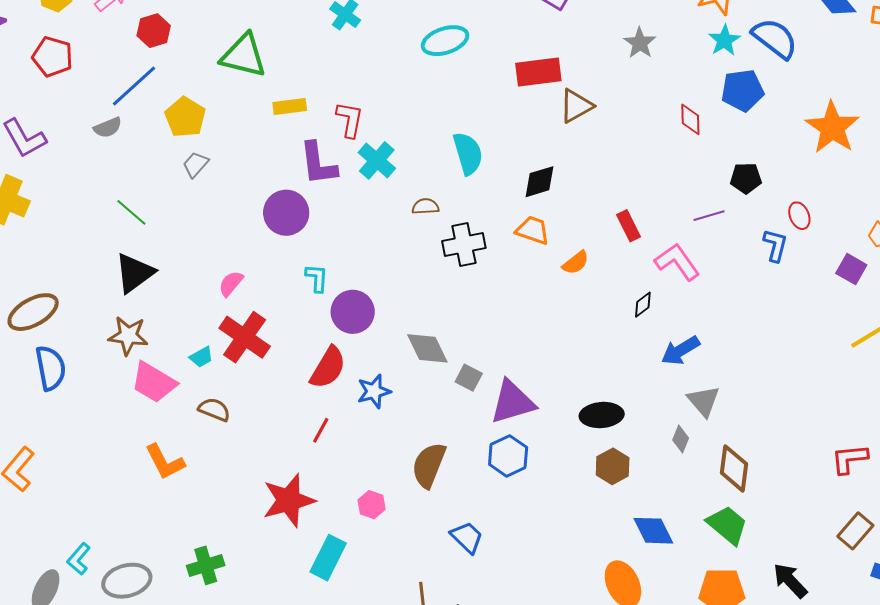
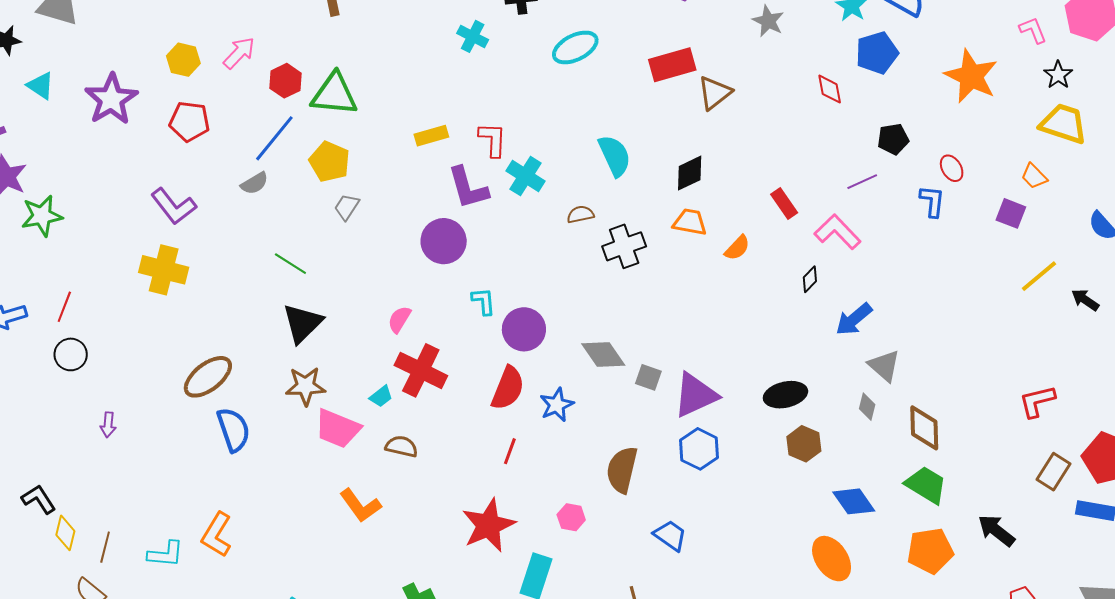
green triangle: (244, 56) -> (334, 94), moved

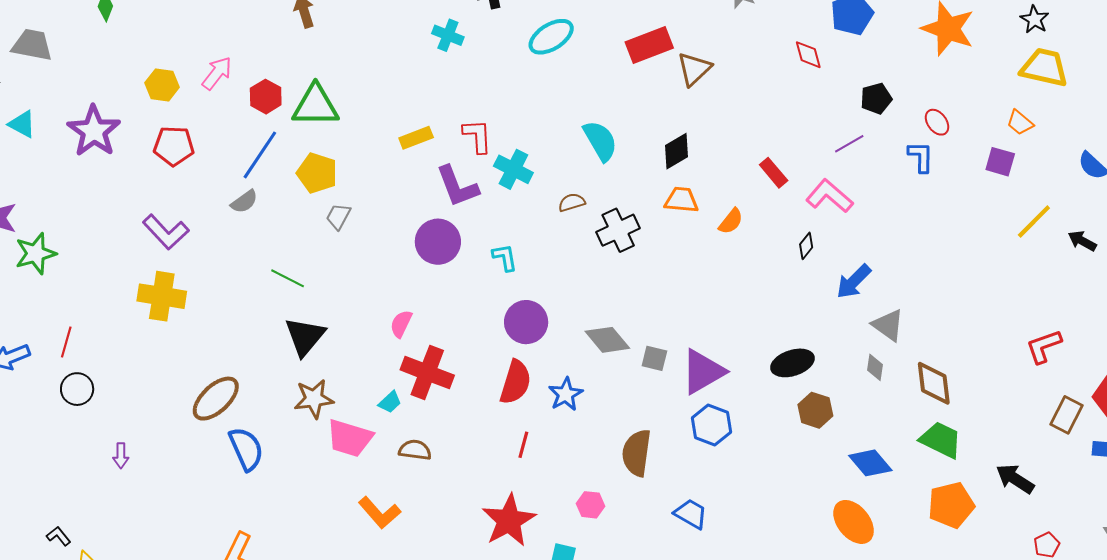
cyan L-shape: (484, 301) -> (505, 257), moved
black L-shape: (39, 499) -> (59, 536), size x0.7

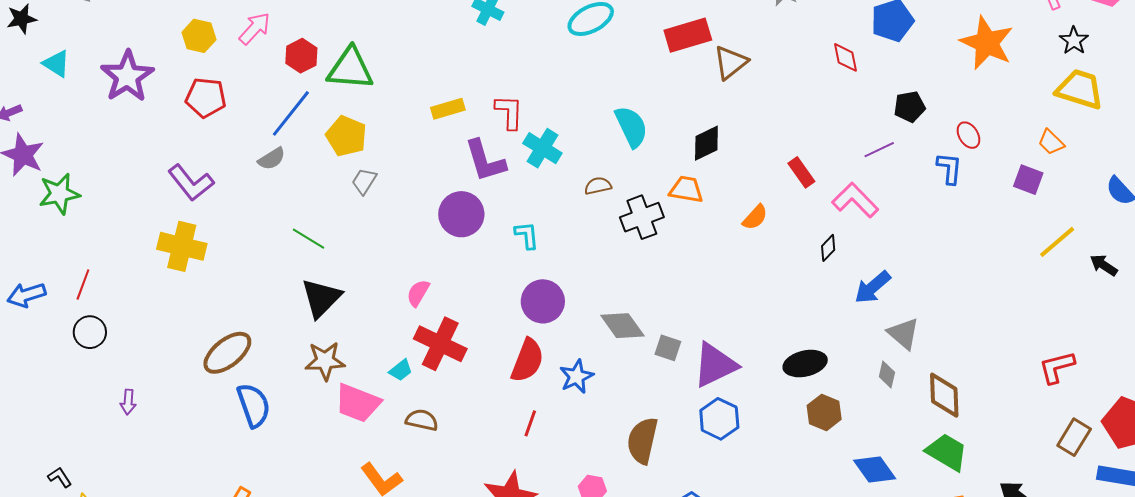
orange trapezoid: (681, 200) -> (686, 189), moved

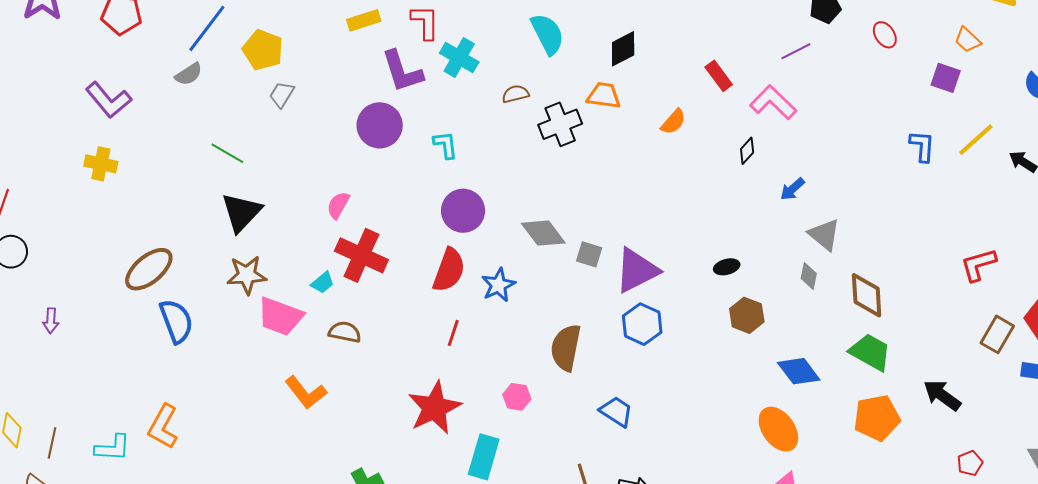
blue L-shape: (949, 168) -> (922, 146), moved
yellow cross: (182, 246) -> (101, 164), size x0.7
blue arrow: (873, 287) -> (792, 189), size x0.7
black ellipse: (805, 364) -> (727, 267), size x0.6

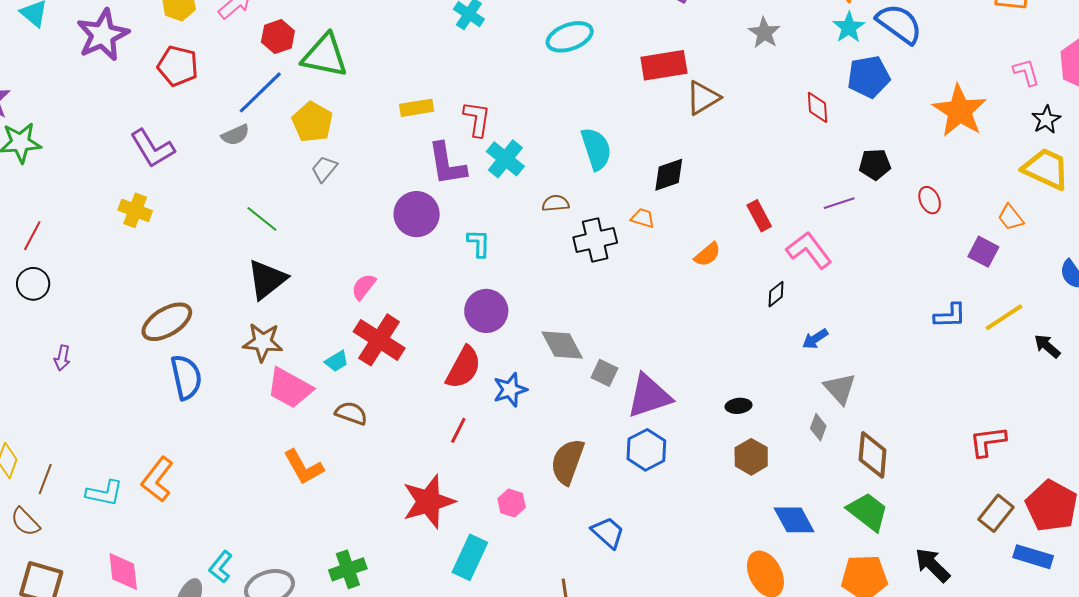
orange trapezoid: (604, 96) -> (643, 218), size x0.7
blue L-shape: (922, 146) -> (950, 316), turned 76

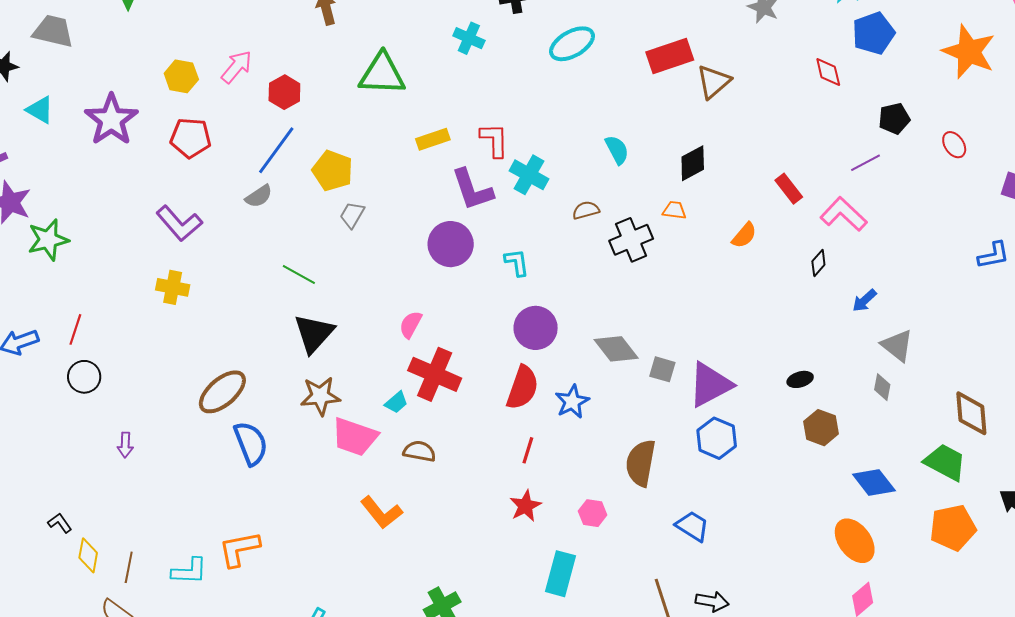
green triangle: (325, 56) -> (382, 74), moved
cyan semicircle: (596, 149) -> (617, 150), size x0.7
brown diamond: (873, 455) -> (971, 413), moved
orange L-shape: (157, 480) -> (239, 549), turned 51
red star: (429, 502) -> (525, 506), moved, size x0.6

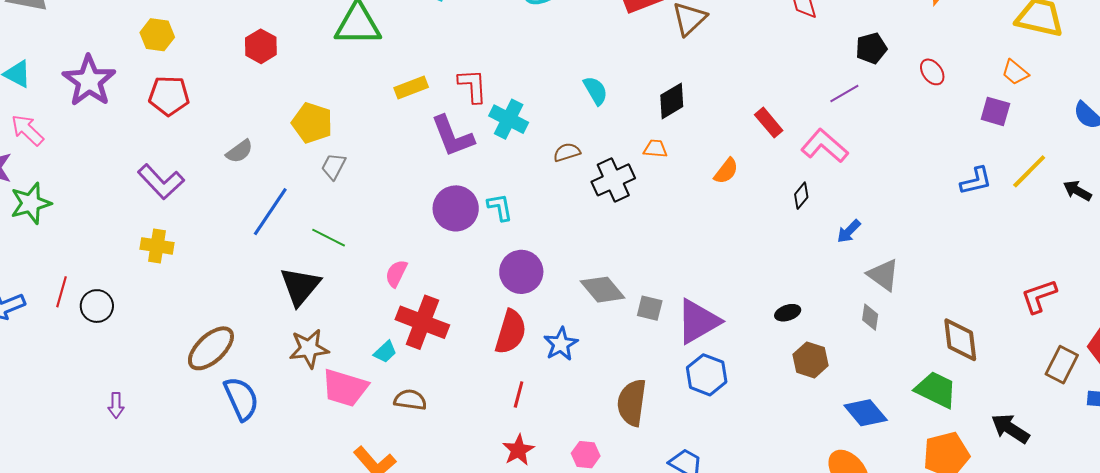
pink arrow: (237, 67) -> (27, 130), moved, turned -84
blue line: (276, 150) -> (270, 212), moved
purple circle: (451, 244) -> (456, 208), moved
green line: (299, 275) -> (329, 238), moved
black circle: (84, 377) -> (97, 306), moved

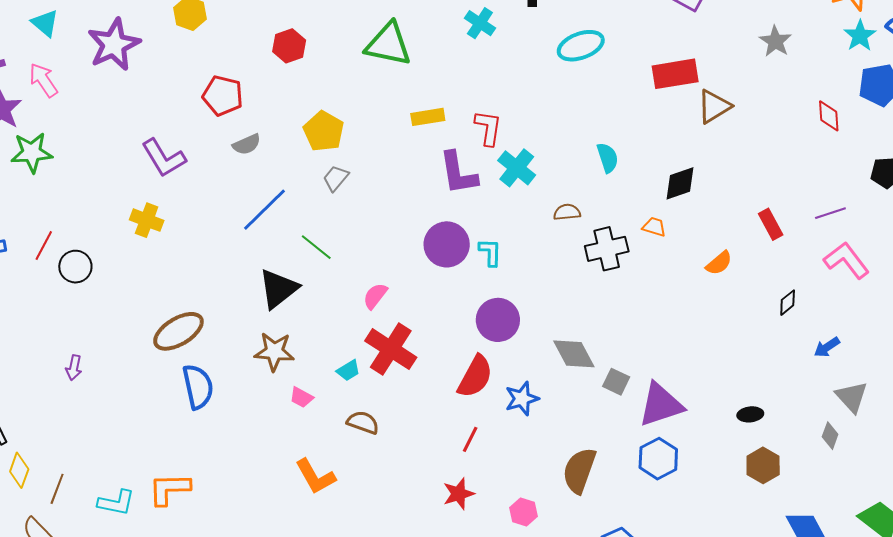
purple line: (844, 94) -> (830, 213), moved
red pentagon: (169, 96) -> (223, 96), moved
pink L-shape: (825, 146) -> (846, 260), moved
pink trapezoid: (345, 388) -> (301, 397), size x0.5

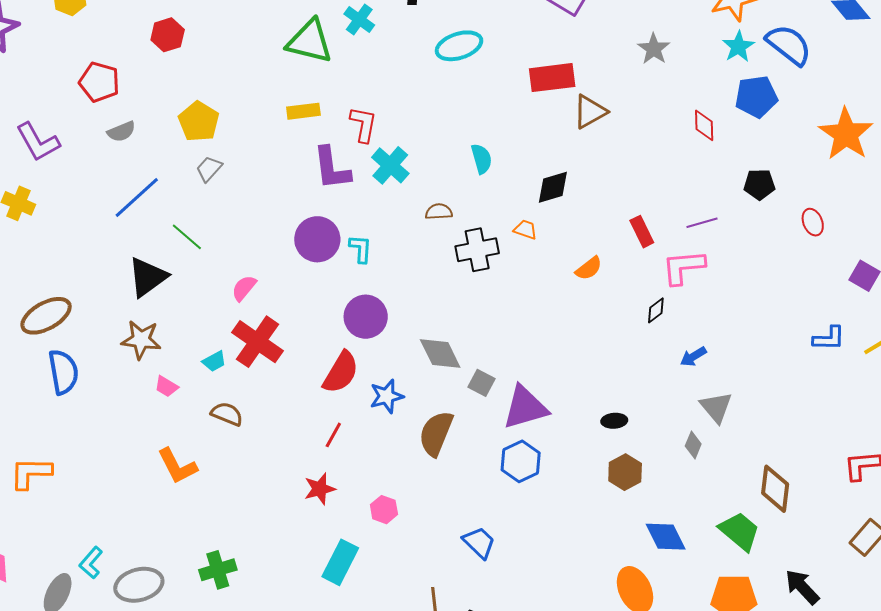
green triangle: (388, 44) -> (310, 41), moved
pink L-shape: (846, 260) -> (683, 267), moved, turned -60
brown semicircle: (579, 470) -> (436, 433), moved

